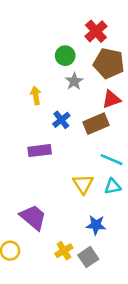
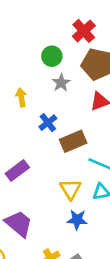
brown rectangle: (96, 124) -> (73, 141), moved
purple rectangle: (40, 151) -> (17, 170), moved, turned -30
blue star: (96, 225) -> (77, 220), moved

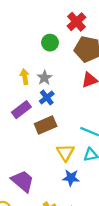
gray star: (61, 83) -> (45, 78), moved
brown rectangle: (73, 141) -> (46, 125), moved
purple rectangle: (17, 170) -> (21, 110), moved

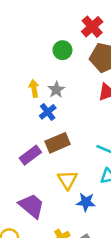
blue cross: (47, 98) -> (48, 112), moved
purple rectangle: (21, 110) -> (30, 155), moved
yellow triangle: (65, 153) -> (67, 180), moved

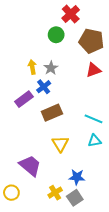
red cross: (92, 27) -> (71, 14), moved
purple rectangle: (30, 155) -> (24, 99), moved
blue star: (86, 202) -> (77, 177), moved

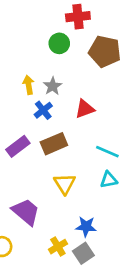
red cross: (71, 14) -> (78, 17), turned 36
red triangle: (93, 70) -> (85, 109), moved
purple rectangle: (24, 99) -> (18, 146), moved

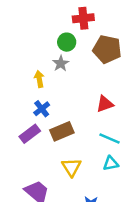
gray star: (53, 86) -> (61, 63), moved
red triangle: (85, 109) -> (105, 104), moved
blue cross: (43, 110) -> (42, 109), moved

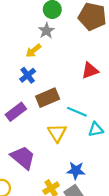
yellow arrow: (39, 79) -> (33, 51), moved, turned -119
purple rectangle: (30, 134) -> (16, 112), moved
cyan line: (110, 138) -> (77, 112), moved

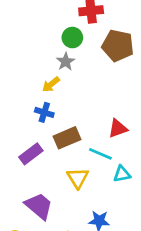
red triangle: (90, 71) -> (118, 128), moved
blue cross: (28, 75) -> (44, 112), turned -35

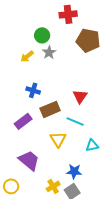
green circle: (72, 38) -> (42, 35), moved
yellow arrow: (51, 84) -> (27, 56), moved
red triangle: (118, 128) -> (80, 96), moved, turned -35
cyan triangle: (122, 174) -> (92, 145), moved

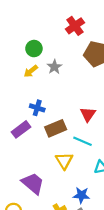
red cross: (68, 14) -> (75, 26), turned -30
green circle: (42, 35) -> (34, 49), moved
purple rectangle: (23, 121) -> (21, 129), moved

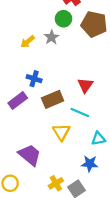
green circle: (34, 49) -> (63, 19), moved
blue star: (81, 195) -> (90, 164), moved

